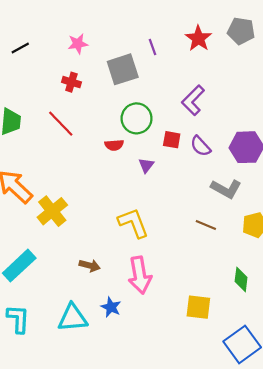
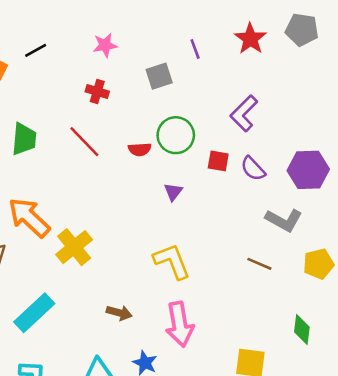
gray square: (123, 69) -> (159, 76), size x0.7
red semicircle: (114, 145) -> (140, 149), moved
purple triangle: (146, 165) -> (173, 192), moved

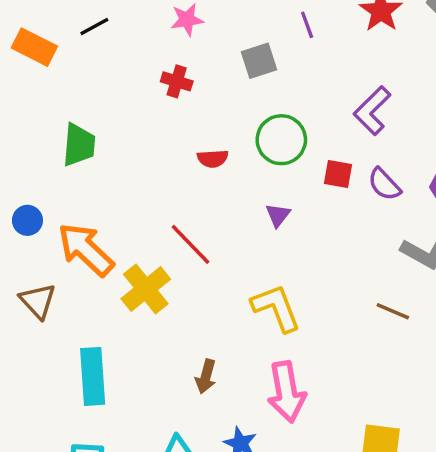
red line: (84, 142) -> (190, 244), moved
red semicircle: (140, 149) -> (213, 159), moved
cyan rectangle: (34, 313) -> (93, 376), turned -51
brown arrow: (119, 313) -> (206, 376), turned 90

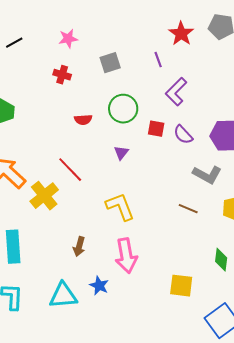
purple line: (307, 25) -> (158, 60), moved

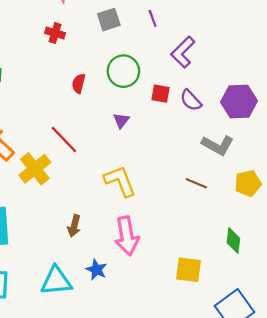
purple line: (158, 60) -> (153, 18), moved
red semicircle: (83, 120) -> (79, 83), turned 108

